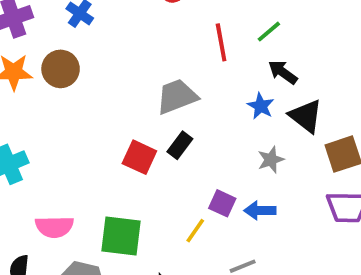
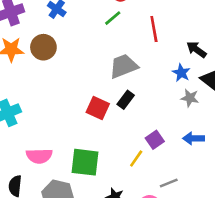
green line: (269, 32) -> (113, 18), moved
gray star: (271, 160) -> (190, 98), moved, turned 30
purple square: (222, 203) -> (155, 140), turned 30
blue arrow: (260, 210) -> (194, 138), moved

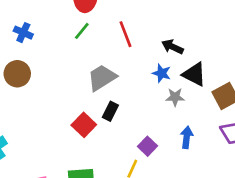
red square: (98, 108) -> (84, 125), turned 30
blue arrow: (194, 138) -> (187, 137), turned 108

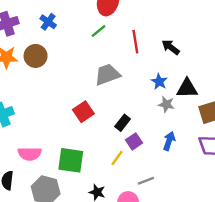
black arrow: (173, 47) -> (171, 47), moved
black triangle: (194, 74) -> (187, 88), turned -40
black rectangle: (110, 111) -> (123, 123), moved

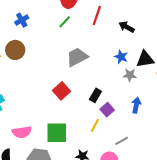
blue cross: (48, 22) -> (22, 20), turned 32
red line: (135, 42) -> (97, 15), moved, turned 36

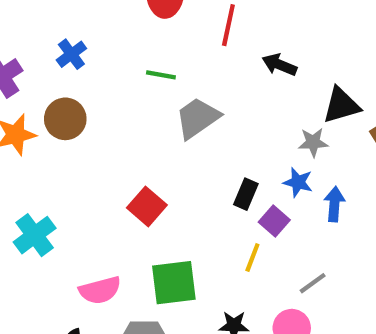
green line: (65, 22) -> (161, 75), moved, turned 64
black arrow: (127, 27) -> (279, 65), moved
blue star: (121, 57) -> (298, 182), moved
red square: (61, 91) -> (147, 206), moved

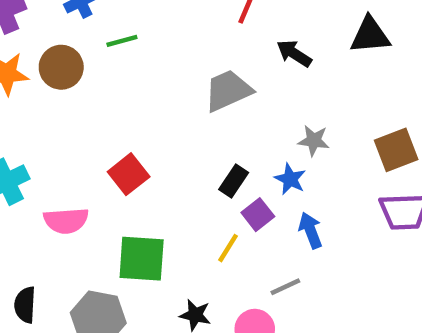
green line: (161, 75) -> (122, 41), moved, turned -36
black triangle: (341, 105) -> (370, 35), moved
gray trapezoid: (197, 118) -> (228, 91), moved
blue arrow: (334, 204) -> (310, 230), moved, turned -36
pink semicircle: (100, 290) -> (66, 221), moved

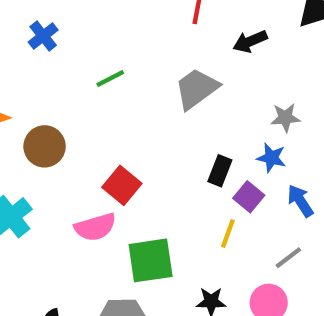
green line: (122, 41) -> (110, 78), moved
black arrow: (294, 53) -> (250, 41), turned -44
brown circle: (61, 67) -> (45, 146), moved
pink semicircle: (66, 221) -> (95, 227), moved

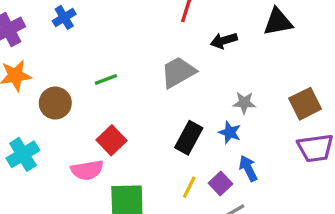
green line: (110, 78) -> (106, 79), moved
black rectangle: (220, 171) -> (189, 138), size x1.4
purple square: (249, 197) -> (220, 183), moved

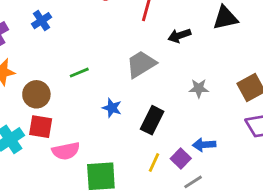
blue star: (230, 132) -> (112, 108), moved
red square: (112, 140) -> (41, 127), moved, turned -35
blue arrow: (248, 168) -> (204, 145), turned -65

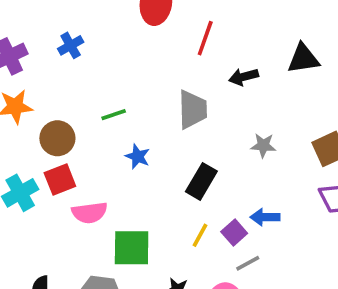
gray trapezoid: (141, 64) -> (193, 110), turned 116
blue star: (112, 108) -> (138, 156), moved
red square: (41, 127) -> (60, 180), turned -35

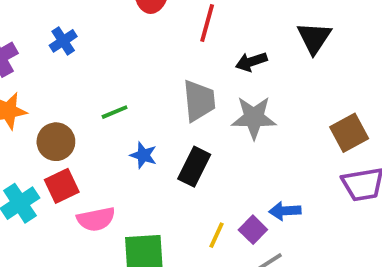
black triangle: (303, 59) -> (314, 38), turned -44
gray star: (263, 145) -> (254, 118), moved, size x1.6
black rectangle: (201, 181) -> (194, 167), moved

